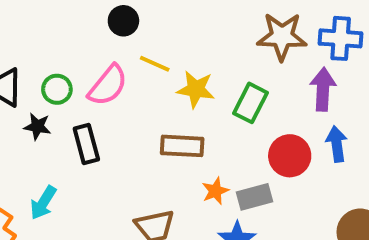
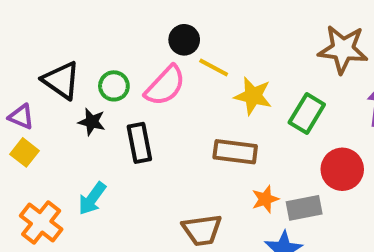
black circle: (123, 21) -> (184, 40), moved

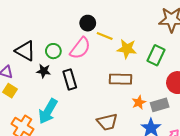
cyan arrow: (92, 199) -> (48, 111), size x1.4

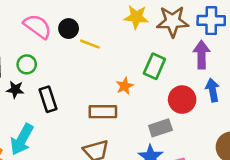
pink semicircle: (80, 48) -> (37, 26), moved, turned -90
yellow star: (127, 49) -> (136, 17), moved
brown rectangle: (120, 79) -> (103, 112), moved
orange star: (139, 102) -> (125, 86), moved

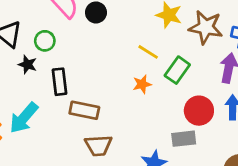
yellow line: (90, 44) -> (148, 52), moved
brown rectangle: (103, 112) -> (84, 110), moved
gray rectangle: (160, 128) -> (184, 139), moved

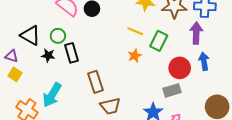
black rectangle: (59, 82) -> (72, 53), moved
brown rectangle: (84, 110) -> (96, 82), turned 70

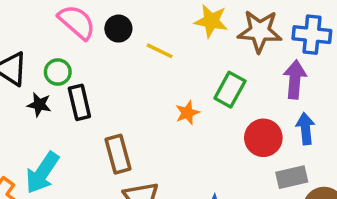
yellow line: (135, 31) -> (160, 51), moved
gray rectangle: (172, 90) -> (292, 177), moved

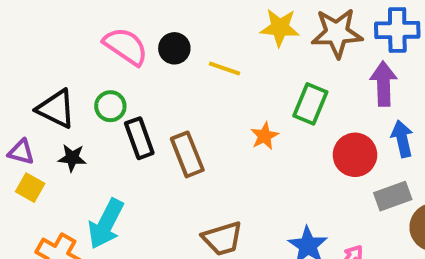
black star: (39, 105) -> (72, 158), moved
brown rectangle: (118, 154) -> (187, 154), moved

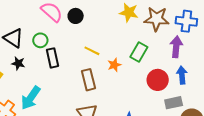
yellow line: (225, 68) -> (92, 51), moved
brown rectangle: (187, 154) -> (89, 80), moved

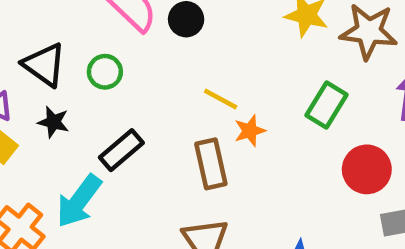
black rectangle: (53, 58) -> (121, 150), moved, turned 60
orange star: (114, 65) -> (250, 131), moved

